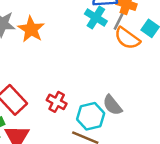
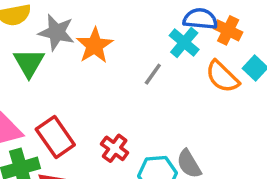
gray line: (119, 22) -> (153, 74), moved

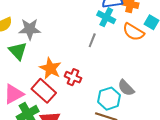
orange star: (95, 45) -> (50, 68), moved
red cross: (115, 148) -> (73, 77), moved

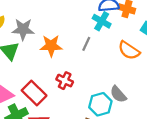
orange semicircle: (133, 32) -> (129, 50), moved
orange star: (50, 68) -> (51, 46), moved, turned -30

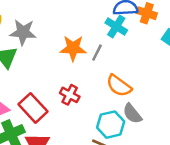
orange star: (51, 46) -> (73, 48), moved
orange semicircle: (129, 50) -> (119, 86), moved

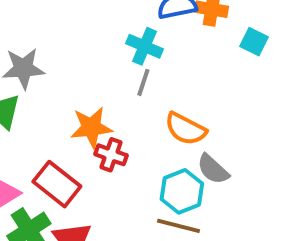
cyan cross: (116, 26) -> (145, 46), moved
orange star: (73, 48) -> (91, 127), moved

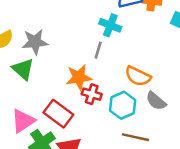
gray line: (143, 82) -> (98, 50), moved
cyan hexagon: (182, 191) -> (123, 105), moved

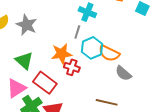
gray star: (35, 42) -> (27, 25), turned 30
green triangle: (23, 69) -> (24, 61), moved
cyan hexagon: (123, 105) -> (92, 48), moved

